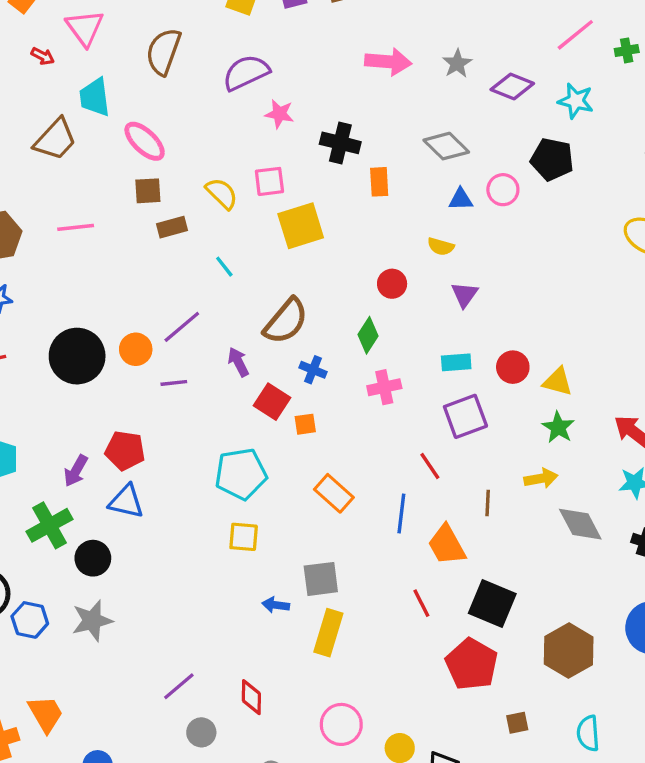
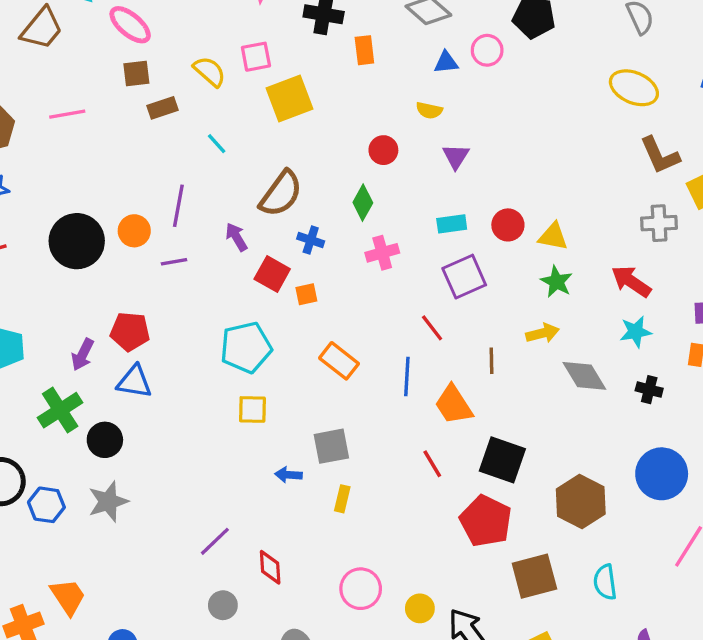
purple line: (182, 327) -> (178, 206), turned -36
yellow rectangle: (328, 633) -> (342, 499), size x0.6
purple line: (179, 686) -> (215, 541), moved
brown square: (517, 723) -> (534, 576), size x2.0

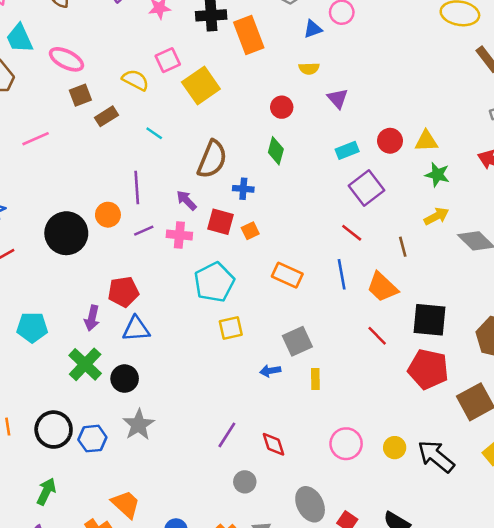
orange rectangle: (364, 50) -> (249, 35), size x1.6
pink cross: (382, 253) -> (179, 235), moved, turned 35

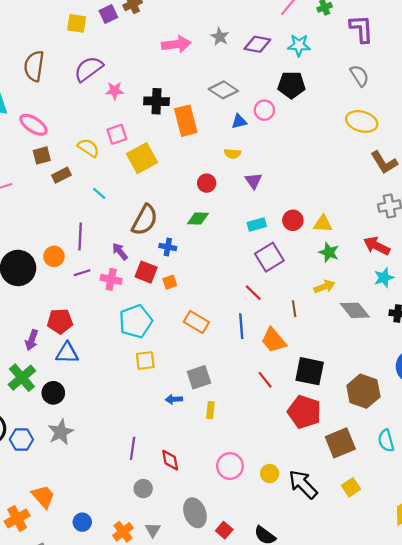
green diamond: (276, 151) -> (198, 218), turned 70
purple line: (227, 435) -> (133, 448), turned -30

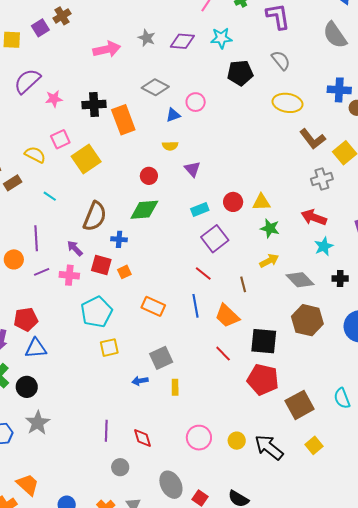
black pentagon: (291, 85) -> (240, 73), moved
green diamond: (198, 218) -> (144, 210), size x1.4
brown hexagon: (363, 391) -> (307, 320), moved

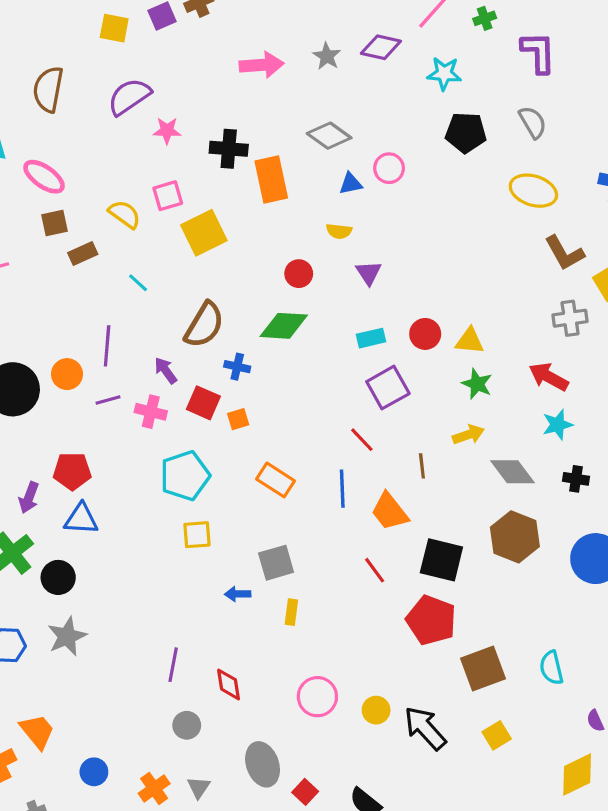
purple diamond: (182, 41) -> (381, 47), moved

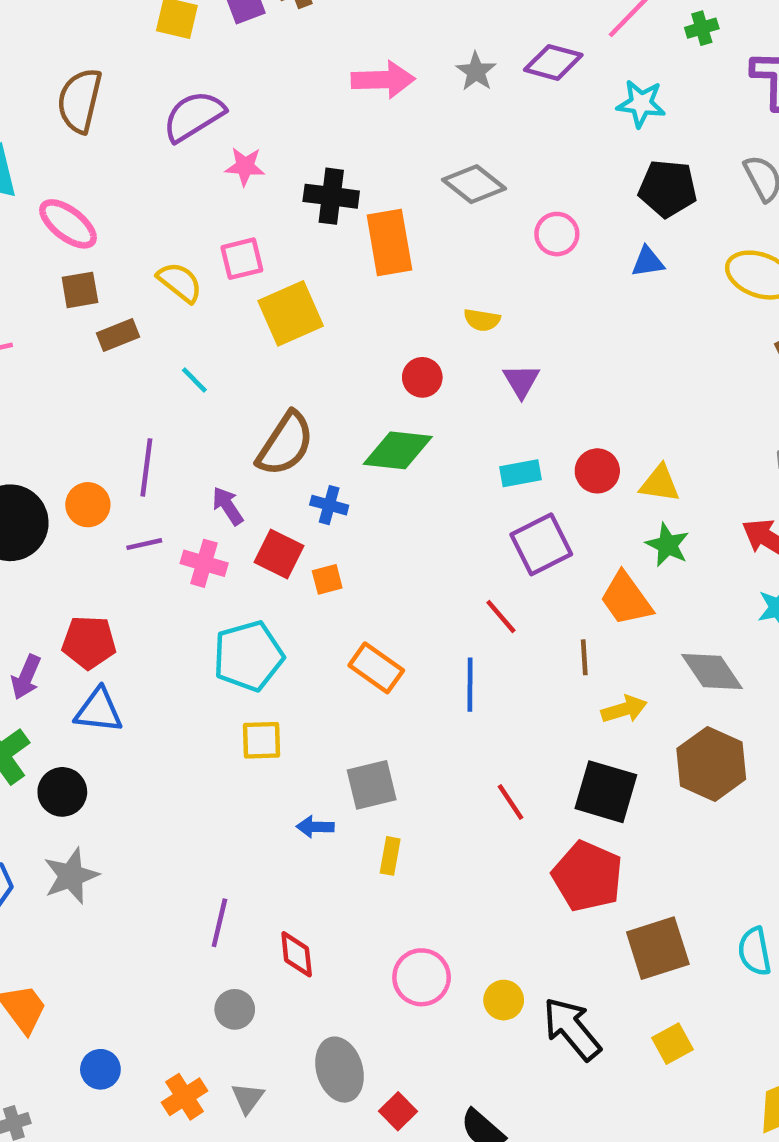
blue triangle: (351, 184) -> (648, 262), moved
yellow arrow: (468, 435) -> (624, 709), moved
orange trapezoid: (390, 512) -> (626, 599), moved

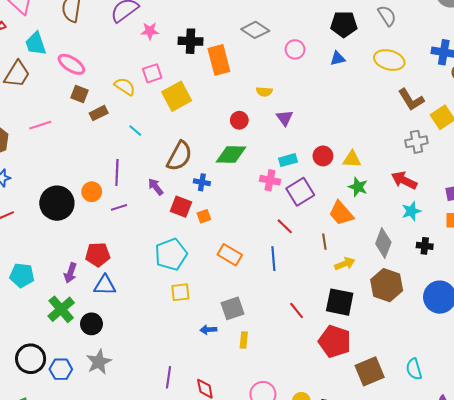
brown square: (80, 290) -> (80, 94), turned 36
pink cross: (204, 563) -> (270, 180), moved
gray diamond: (712, 671) -> (383, 243), turned 60

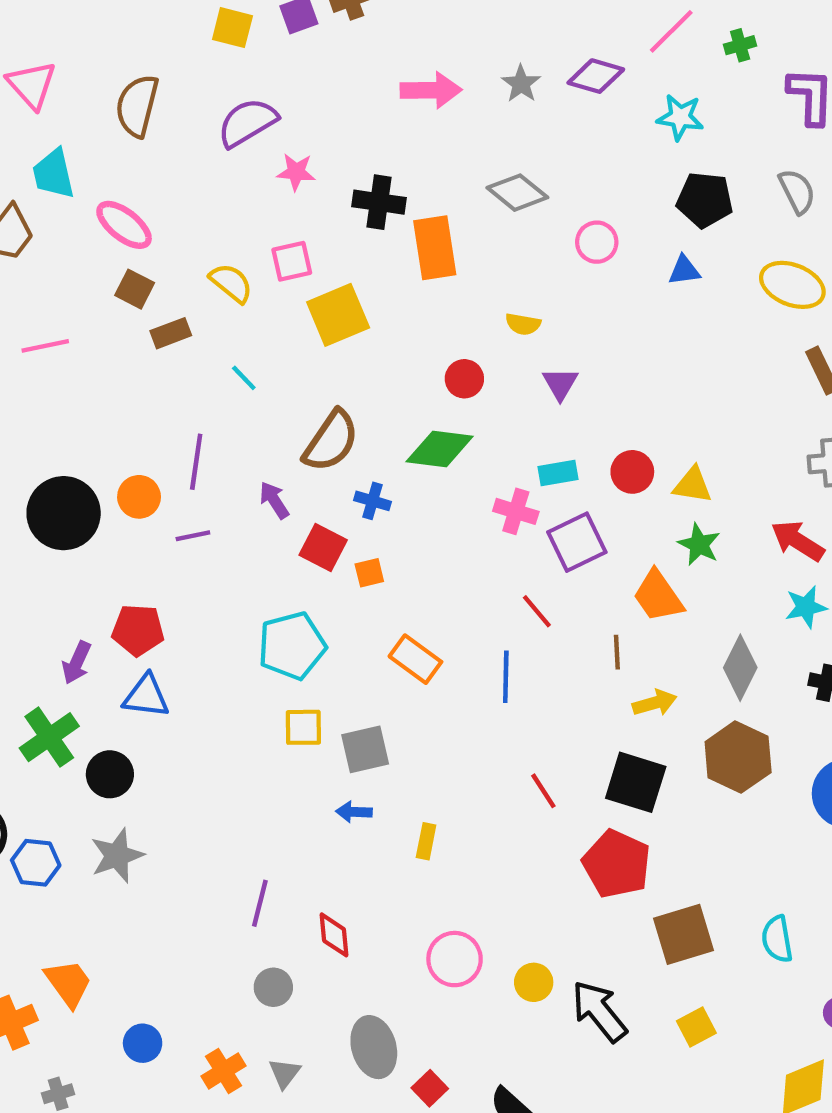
gray square: (232, 308) -> (365, 749), moved

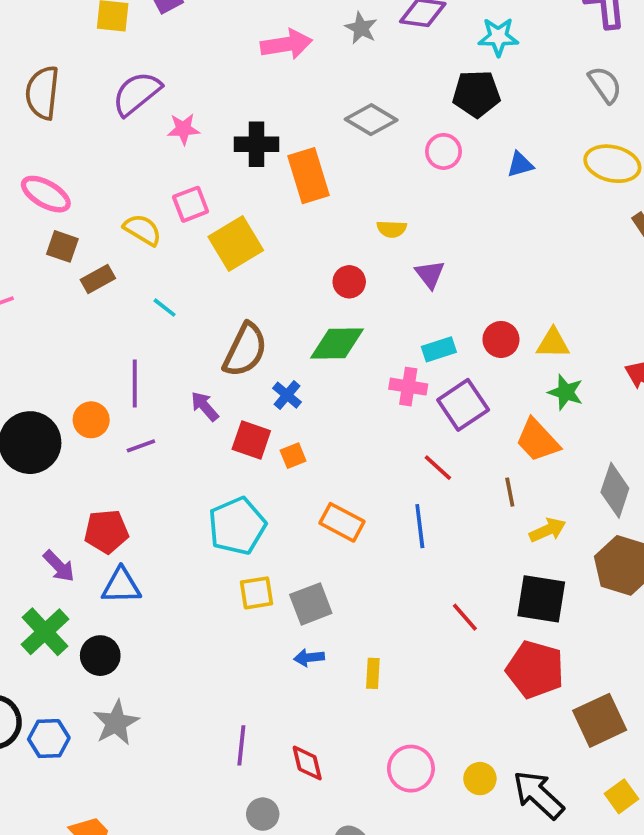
black pentagon: (705, 200) -> (476, 94), moved
blue cross: (372, 501) -> (287, 395), turned 32
purple arrow: (77, 663) -> (59, 566), turned -60

